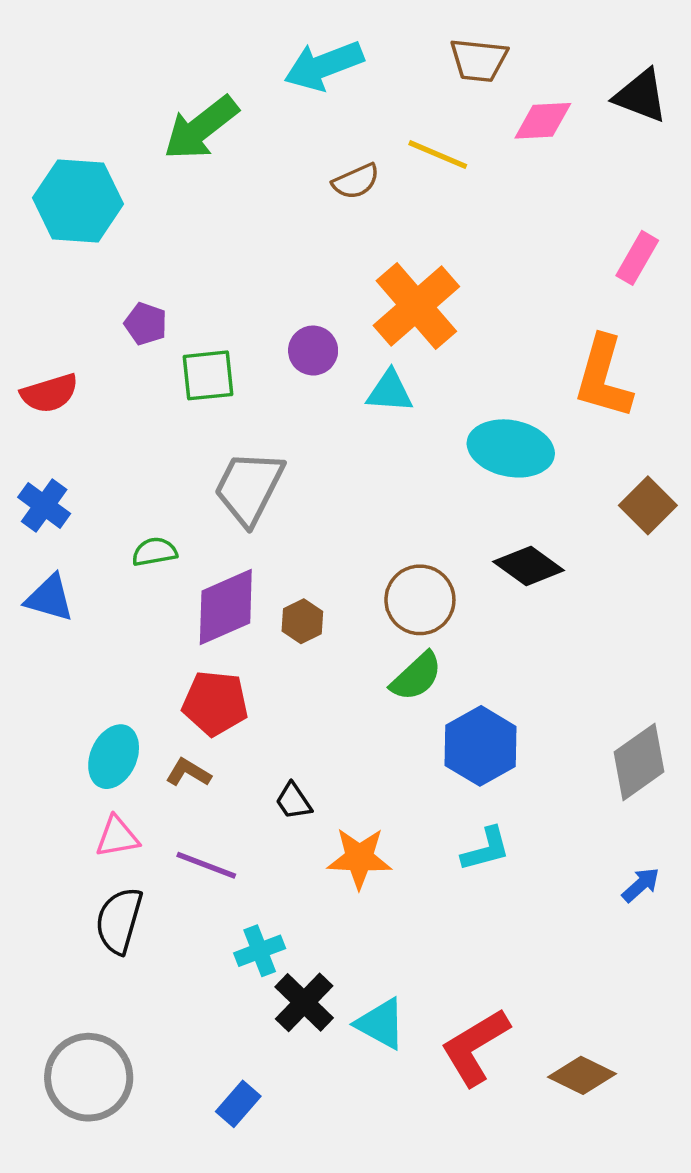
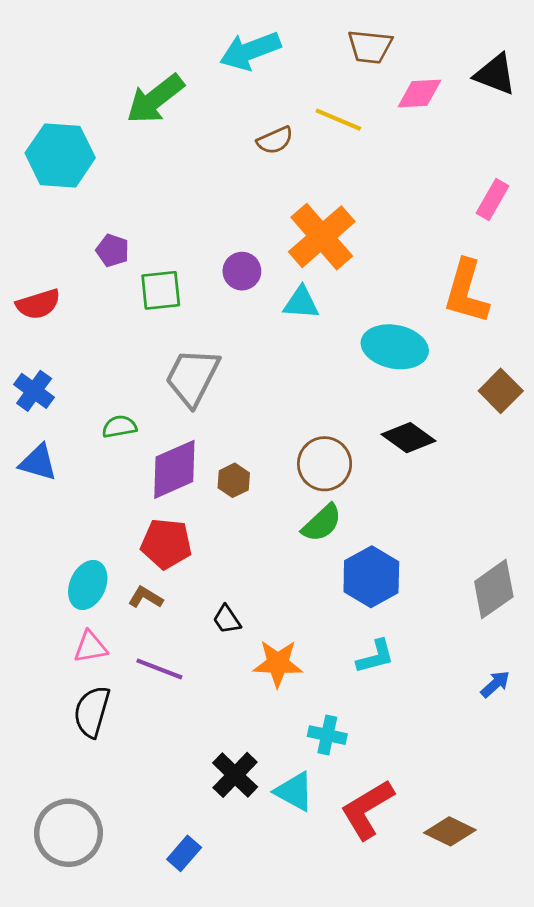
cyan cross: (260, 951) -> (327, 735), moved, turned 33

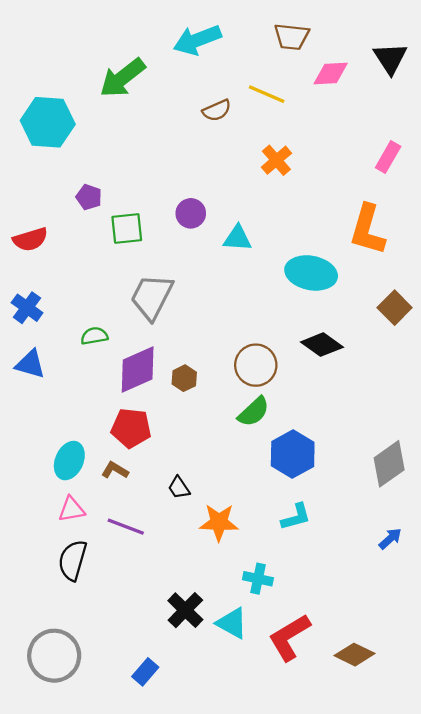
black triangle: (495, 74) -> (390, 58), turned 36
orange cross: (322, 237) -> (276, 160), moved, size x0.6

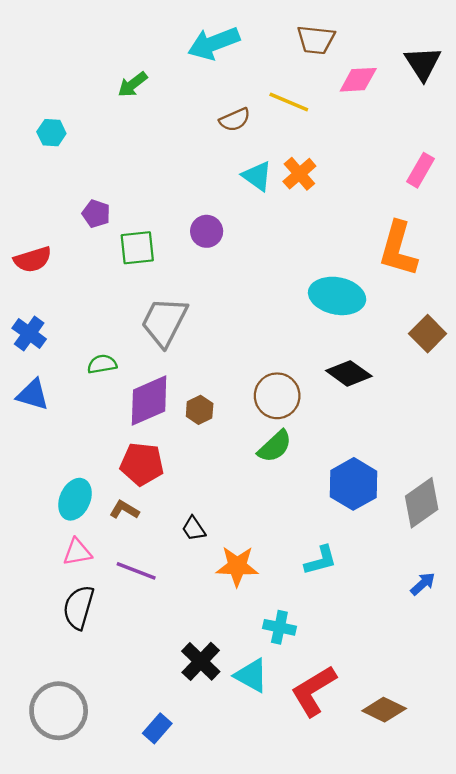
green arrow: (122, 78) -> (133, 84), size x0.6
cyan hexagon: (48, 122) -> (51, 133), size x0.5
cyan triangle: (237, 238) -> (257, 176), moved, turned 32
blue hexagon: (293, 454) -> (353, 484), moved

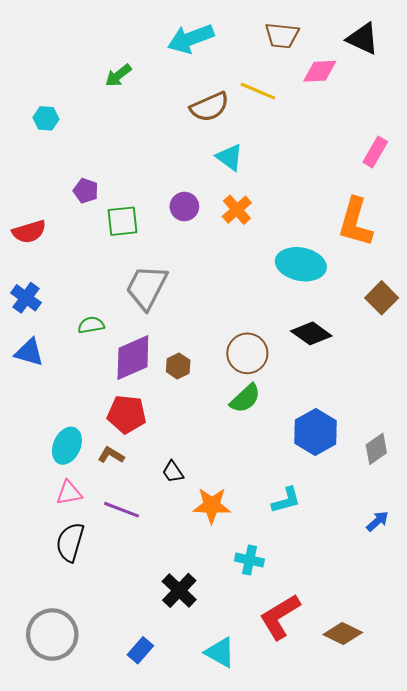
black triangle: (423, 63) -> (363, 39), moved, turned -32
brown semicircle: (235, 120) -> (210, 107), size x1.4
orange cross: (299, 174) -> (237, 210), moved
gray diamond: (422, 503) -> (376, 449), size x0.7
cyan triangle: (251, 675) -> (220, 652), moved

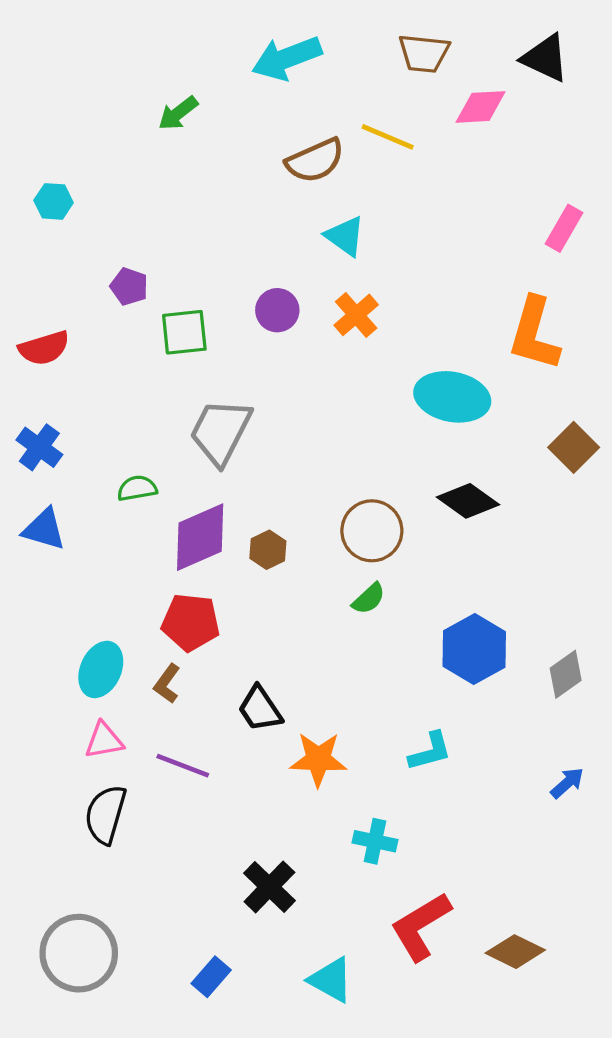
cyan hexagon: (46, 118) -> (54, 201), moved
green semicircle: (245, 398) -> (369, 599), size x0.7
brown L-shape: (111, 455) -> (167, 684), turned -85
black trapezoid: (173, 472) -> (260, 709), size x1.4

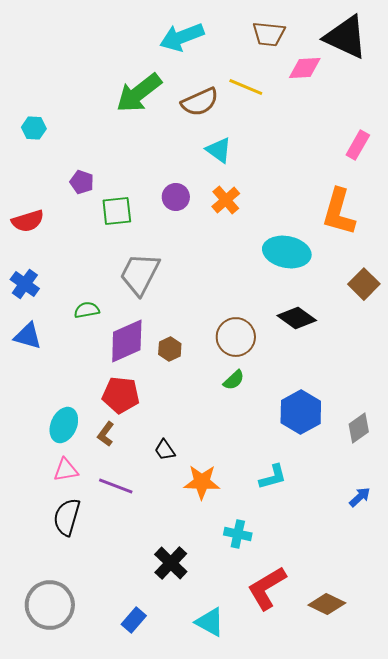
black triangle: (545, 58) -> (346, 37), size x1.4
green arrow: (178, 113) -> (139, 93), moved, size x1.8
black trapezoid: (260, 709) -> (165, 450), size x0.7

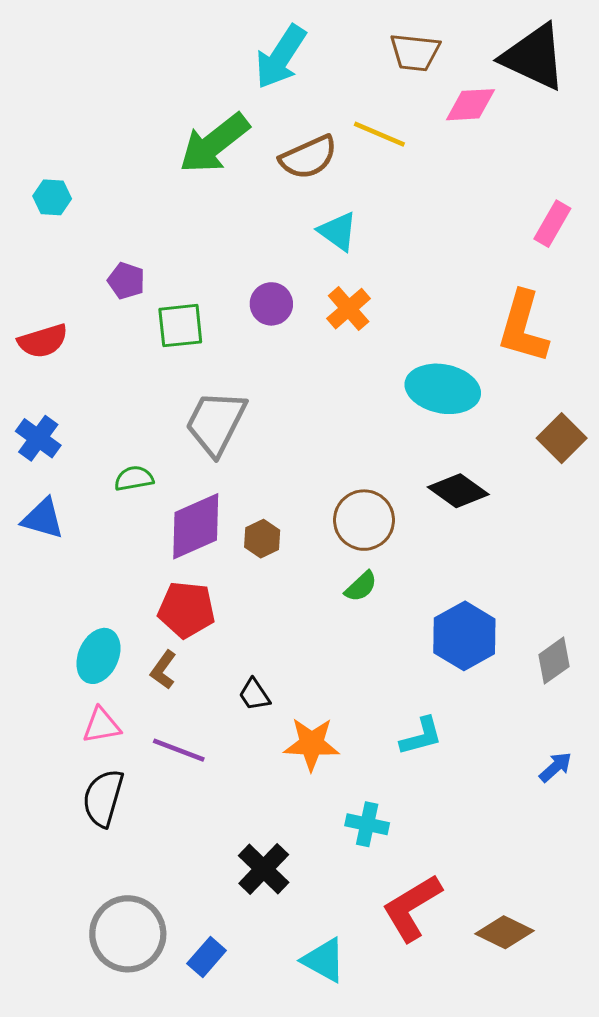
cyan arrow: (182, 37) -> (281, 57), turned -36
gray circle: (50, 605) -> (128, 934), moved

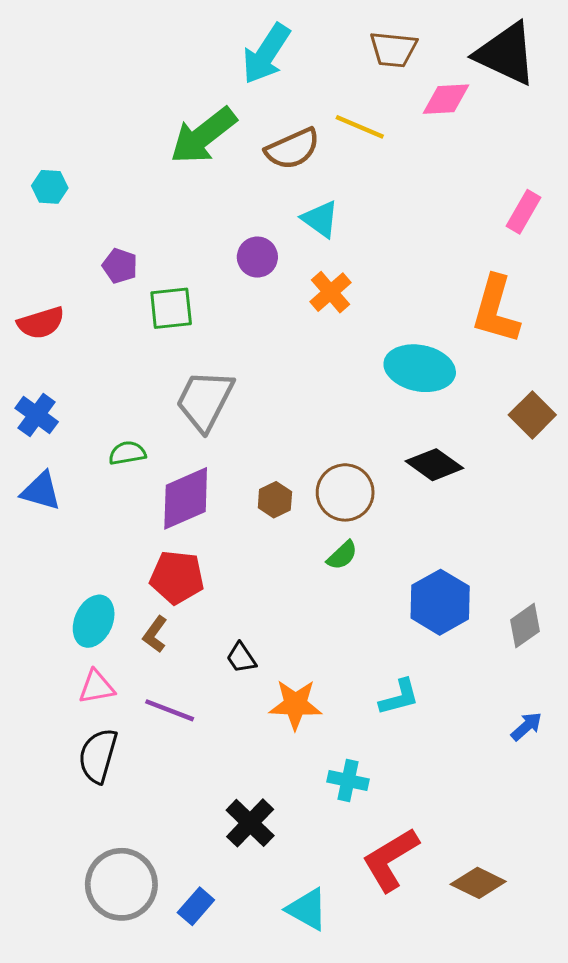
purple circle: (271, 304) -> (257, 257), moved
brown hexagon: (262, 539) -> (275, 500), moved

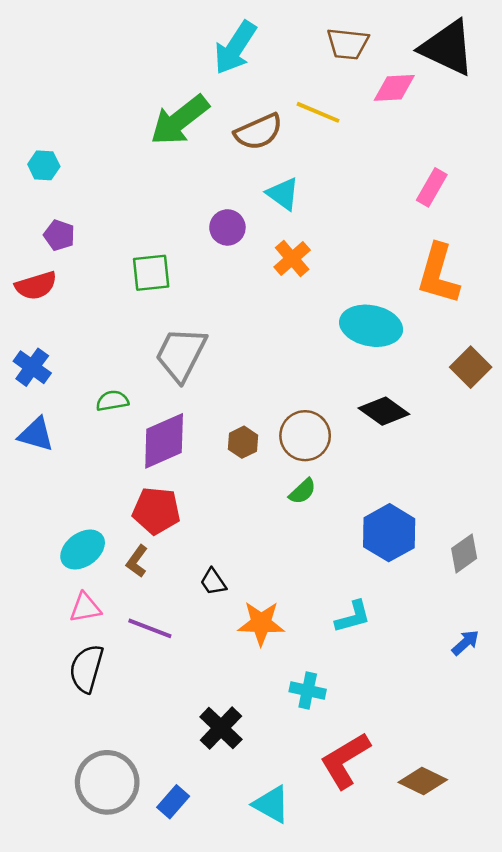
pink rectangle: (524, 212) -> (432, 187), moved
purple pentagon: (120, 266) -> (59, 235), moved
cyan ellipse: (94, 621) -> (83, 550), turned 30

